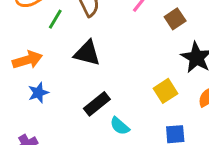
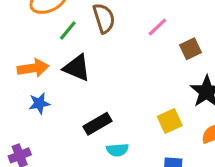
black triangle: (87, 53) -> (77, 68), moved
cyan semicircle: (120, 126) -> (117, 150), turned -54

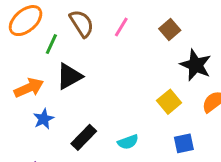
pink line: (157, 27) -> (121, 27), moved
black triangle: (77, 68) -> (69, 76), turned -36
black rectangle: (97, 124) -> (84, 137), moved

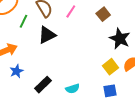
black triangle: (69, 76) -> (47, 35), moved
yellow square: (169, 102) -> (111, 67), moved

